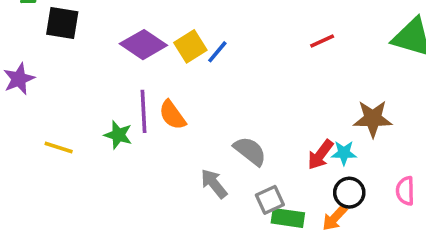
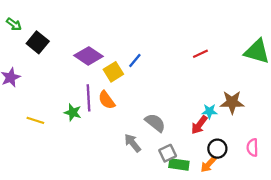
black square: (62, 23) -> (38, 42), turned 30
yellow square: (190, 46) -> (113, 72), moved
cyan star: (344, 153) -> (209, 111), moved

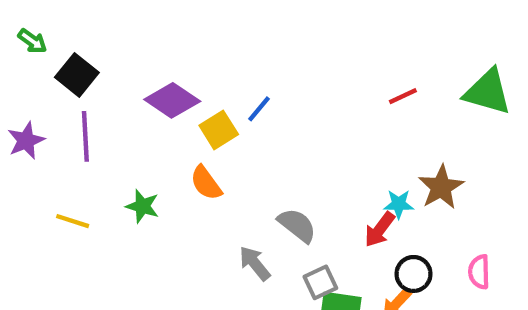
red line: (200, 54) -> (403, 96), moved
purple line: (89, 98) -> (85, 136), moved
brown star: (232, 102) -> (441, 187), turned -30

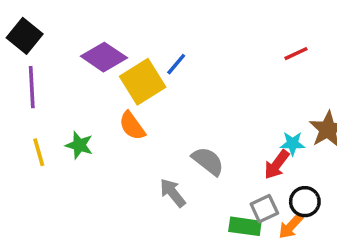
yellow square: (219, 130) -> (143, 82), size x1.4
yellow line: (73, 221) -> (39, 152), moved, turned 56
gray square: (320, 282) -> (264, 209), moved

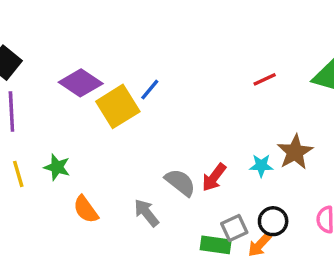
orange semicircle: (132, 126) -> (86, 209), moved
red arrow: (277, 165) -> (214, 177), moved

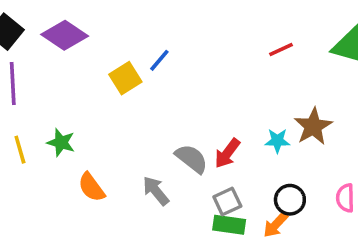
purple diamond: (81, 83) -> (65, 35), moved
yellow square: (118, 106) -> (125, 78), size x0.7
gray square: (234, 228) -> (227, 202), moved

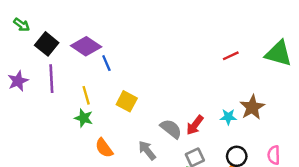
blue line: (159, 60) -> (106, 63), moved, turned -63
yellow square: (125, 78) -> (127, 101), moved, turned -30
yellow line: (20, 150) -> (86, 95), moved

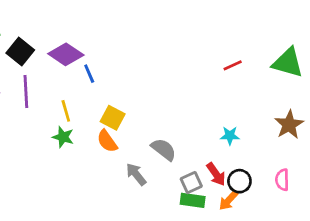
brown star: (252, 107) -> (289, 125), moved
red arrow: (195, 125) -> (216, 174), moved, turned -72
orange semicircle: (104, 148) -> (107, 141), moved

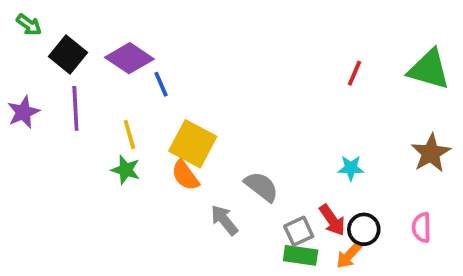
red line: (233, 65) -> (355, 73), turned -42
yellow square: (113, 118) -> (193, 144), size x1.4

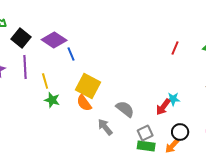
yellow line: (129, 134) -> (45, 81), moved
red arrow: (332, 220) -> (163, 107), moved, turned 72

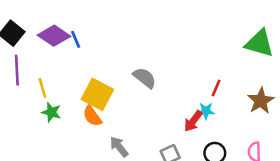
red line: (175, 48) -> (216, 88), moved
blue line: (71, 54) -> (76, 39), moved
gray semicircle: (125, 109) -> (145, 78), moved

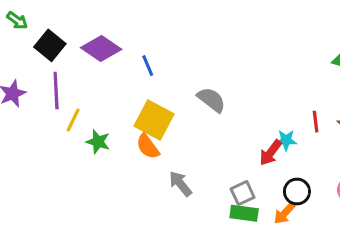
blue line: (76, 39) -> (148, 66), moved
yellow line: (42, 88) -> (73, 120), moved, turned 42
red line: (216, 88) -> (316, 122), moved, turned -30

